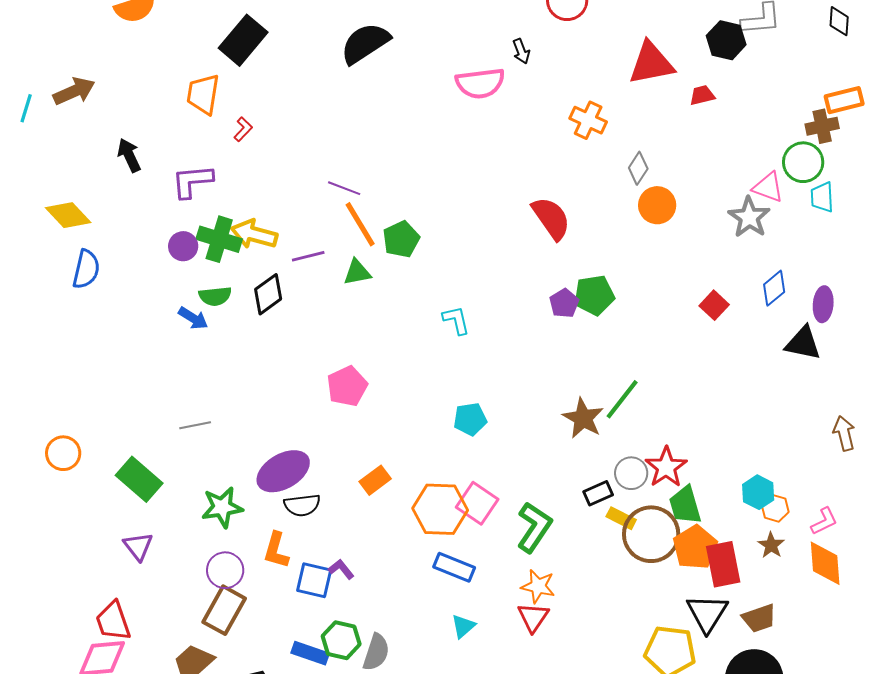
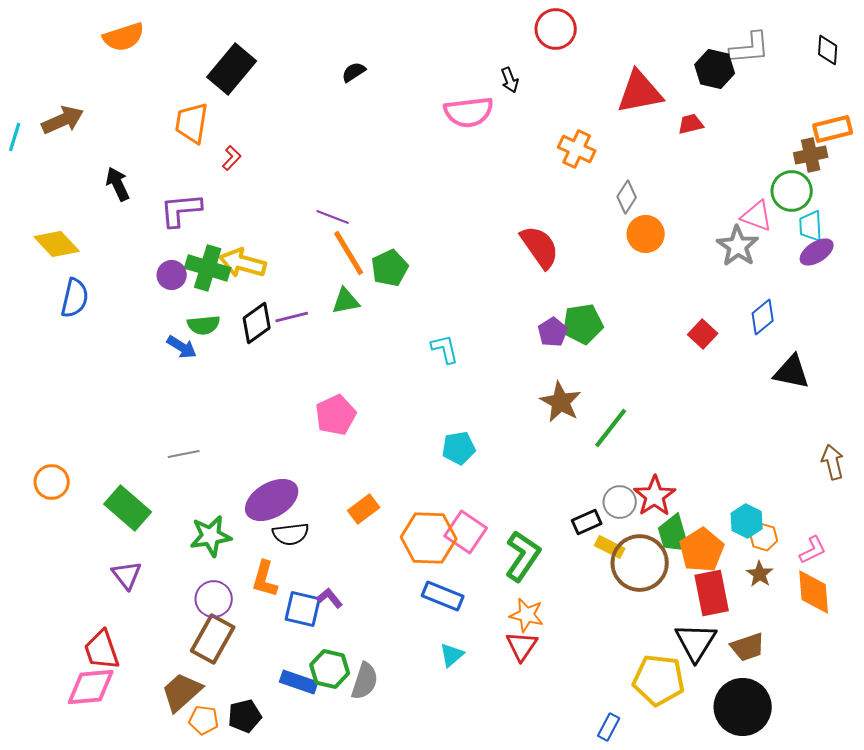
black semicircle: (365, 43) -> (354, 72), size x0.5
purple line: (308, 256) -> (292, 317), moved
purple ellipse: (823, 304) -> (817, 252), moved, turned 52
brown star: (583, 418) -> (561, 402), moved
orange pentagon: (695, 547) -> (702, 550), moved

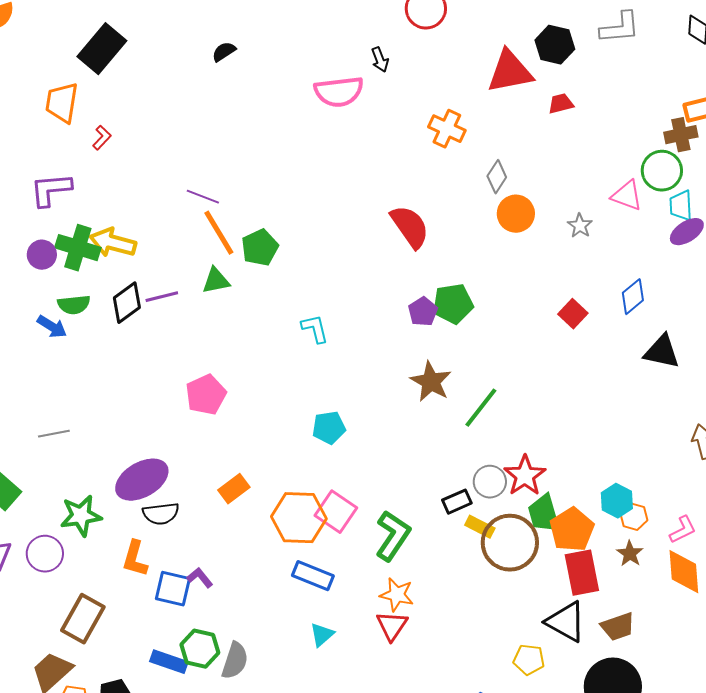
black hexagon: (715, 69) -> (555, 45), moved
gray star: (738, 246) -> (580, 226), moved, size x0.6
purple circle: (214, 599) -> (45, 554), moved
black triangle: (696, 642) -> (566, 622), turned -33
yellow pentagon: (659, 680) -> (529, 660), size x0.6

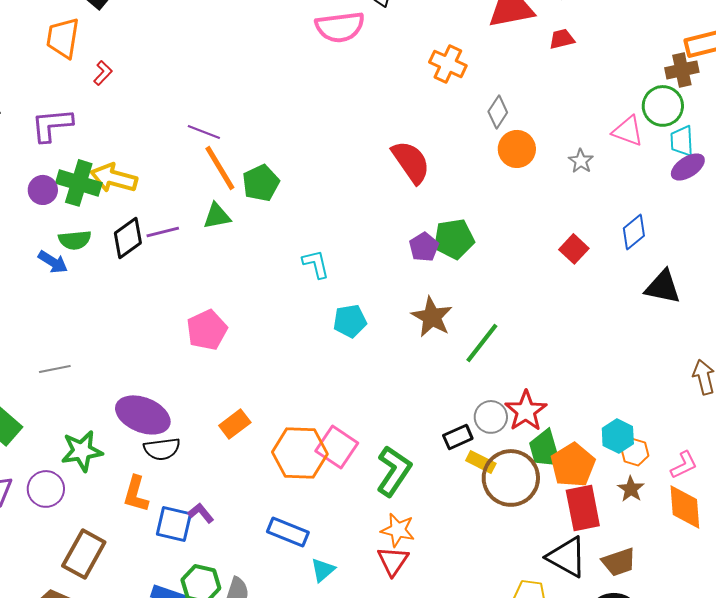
cyan pentagon: (329, 428) -> (350, 321), moved
purple ellipse: (142, 480) -> (143, 415), turned 52
blue rectangle: (313, 576) -> (288, 532), moved

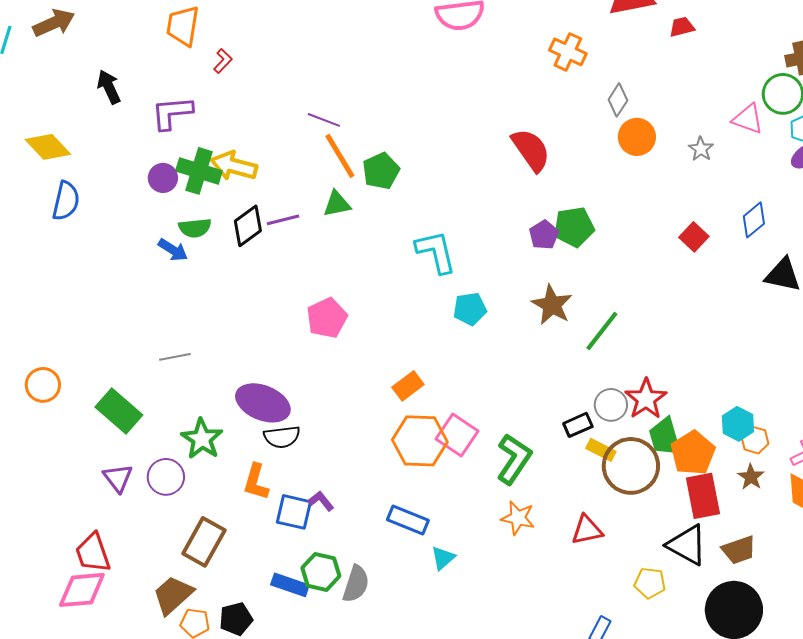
cyan L-shape: (316, 264) -> (436, 252), size x1.5
orange rectangle: (235, 424) -> (408, 386), moved
green star: (82, 451) -> (202, 439), turned -30
red triangle: (393, 561) -> (587, 530), moved, turned 44

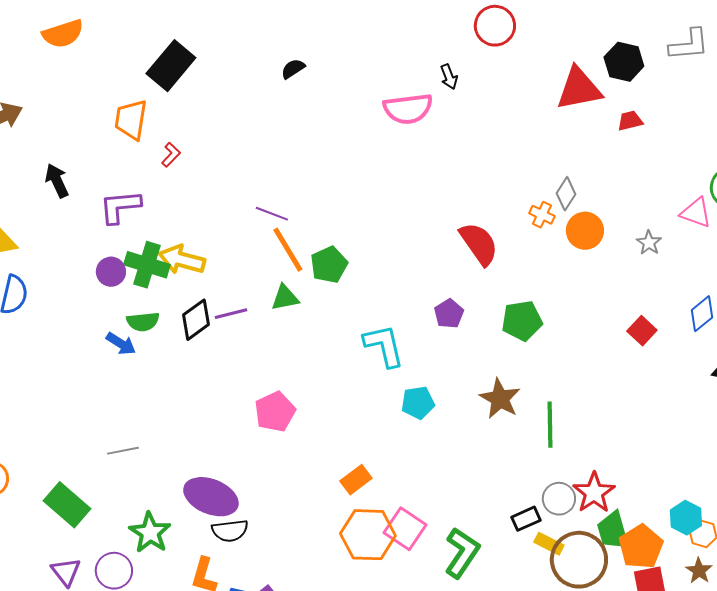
orange cross: (568, 52) -> (542, 215), moved, size x0.7
purple pentagon: (544, 235) -> (449, 314), moved
green line: (602, 331) -> (550, 425), turned -39

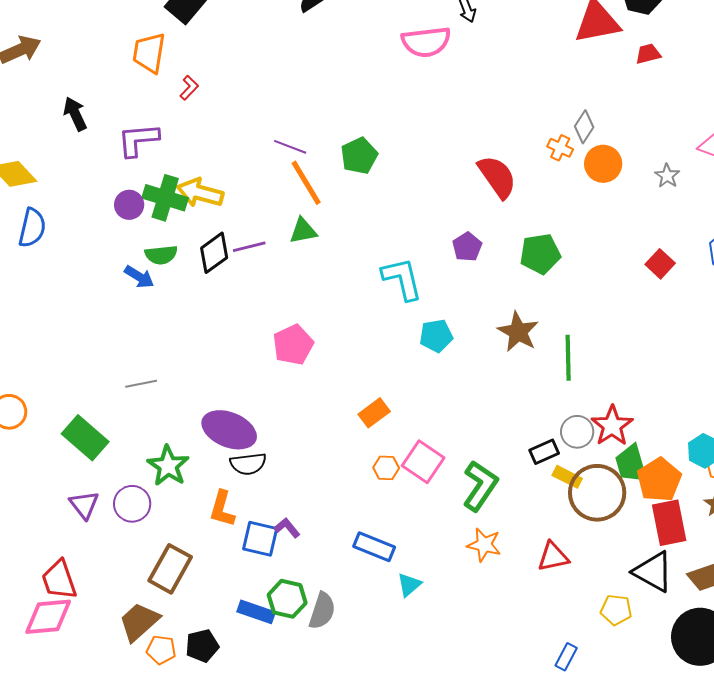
green pentagon: (329, 265) -> (359, 156), moved
orange hexagon: (368, 535) -> (386, 468), size x0.5

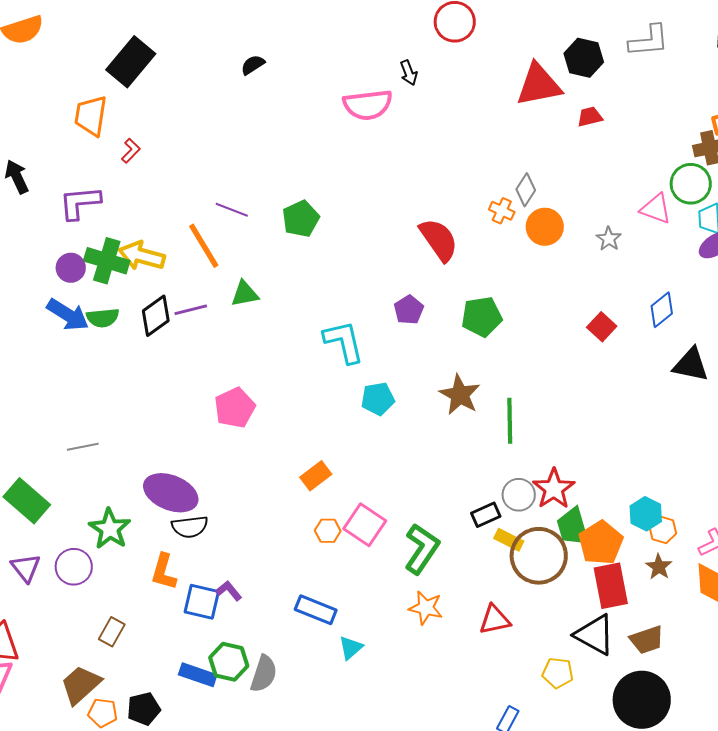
orange line: (306, 183) -> (204, 246), moved
blue arrow: (139, 277) -> (68, 315), moved, size x1.4
brown rectangle: (170, 569) -> (112, 632), size x0.6

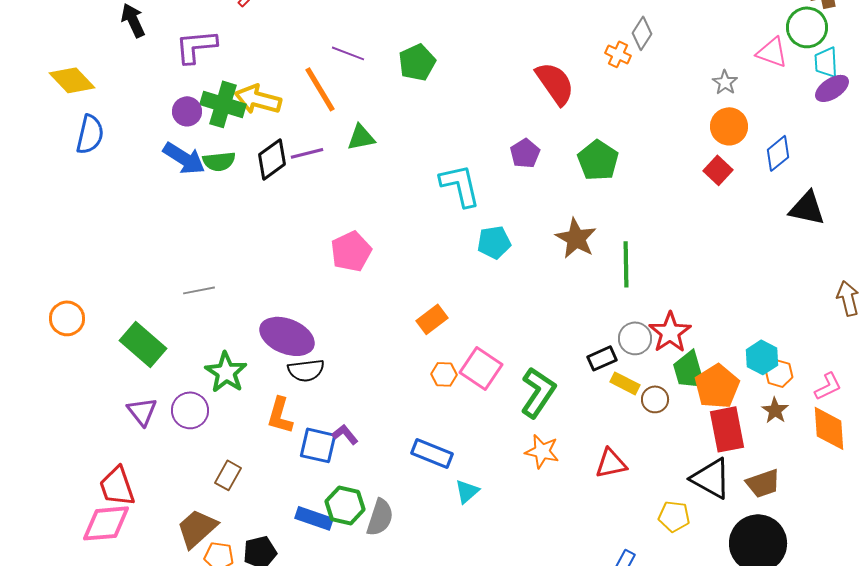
orange circle: (545, 227) -> (729, 126), moved
green pentagon: (482, 317) -> (598, 160), turned -30
brown circle: (539, 556) -> (655, 399), size x0.5

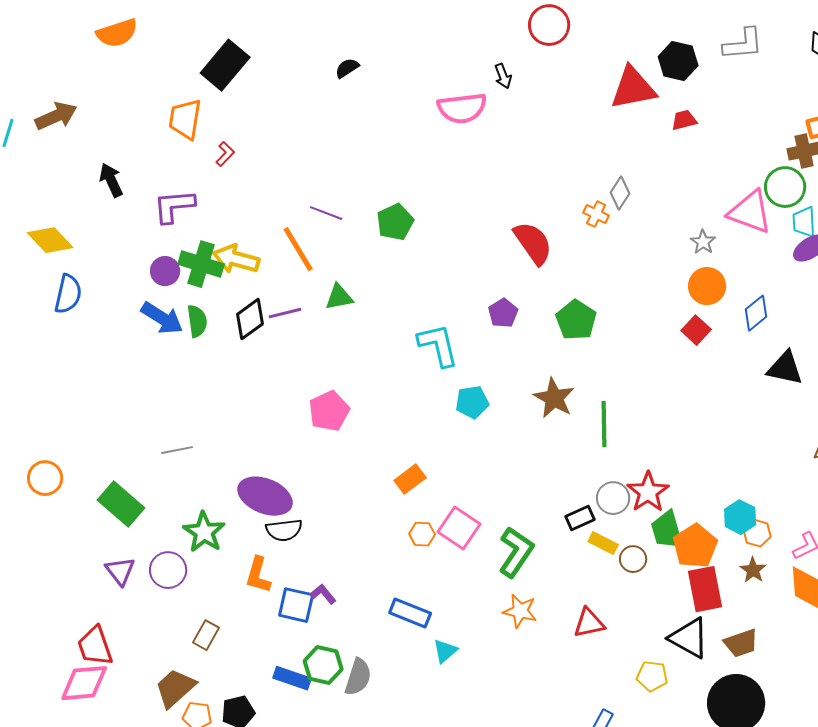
pink triangle: (772, 52) -> (750, 212), size x1.4
green semicircle: (219, 161) -> (197, 321), turned -92

